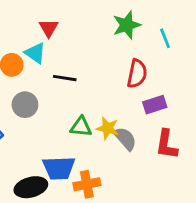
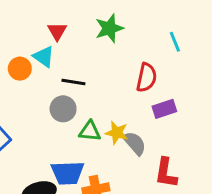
green star: (127, 25) -> (109, 28), moved
gray circle: (25, 105) -> (63, 109), moved
red L-shape: (166, 144) -> (166, 173), moved

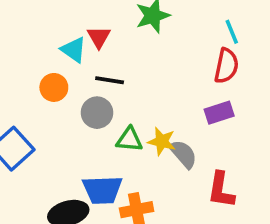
red triangle: (57, 31) -> (99, 37), moved
orange circle: (20, 69) -> (54, 87), moved
red semicircle: (147, 78) -> (226, 66), moved

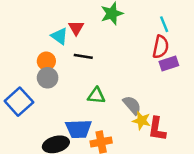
gray circle: (97, 113) -> (48, 78), moved
purple rectangle: (219, 113) -> (169, 63), moved
yellow star: (162, 141) -> (142, 121), moved

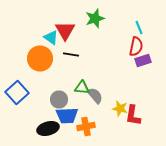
red triangle: (76, 28) -> (65, 30), size x1.5
orange circle: (46, 61) -> (40, 58), size x1.6
gray circle: (48, 78) -> (59, 100), moved
gray semicircle: (132, 105) -> (95, 96), moved

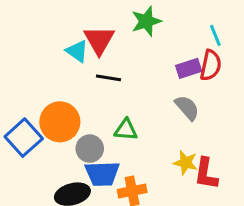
orange circle: (40, 58) -> (60, 122), moved
purple rectangle: (143, 60) -> (189, 68), moved
gray semicircle: (95, 96) -> (187, 108), moved

